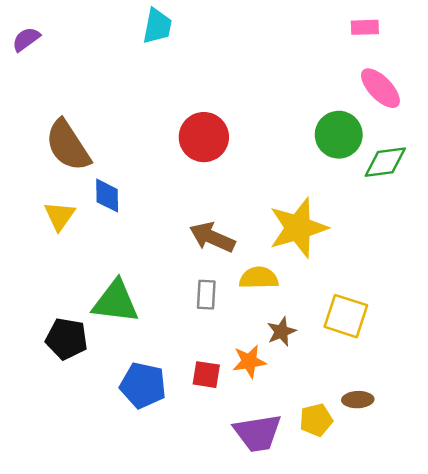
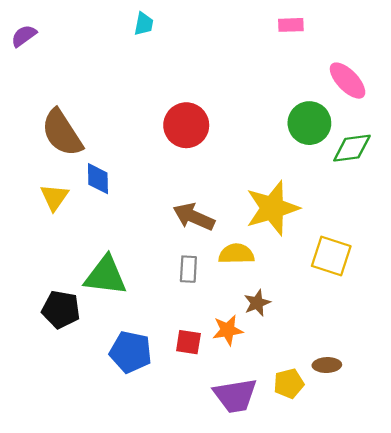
cyan trapezoid: (157, 26) -> (144, 24), size x0.7
pink rectangle: (365, 27) -> (291, 25), moved
yellow square: (346, 316) -> (331, 256), moved

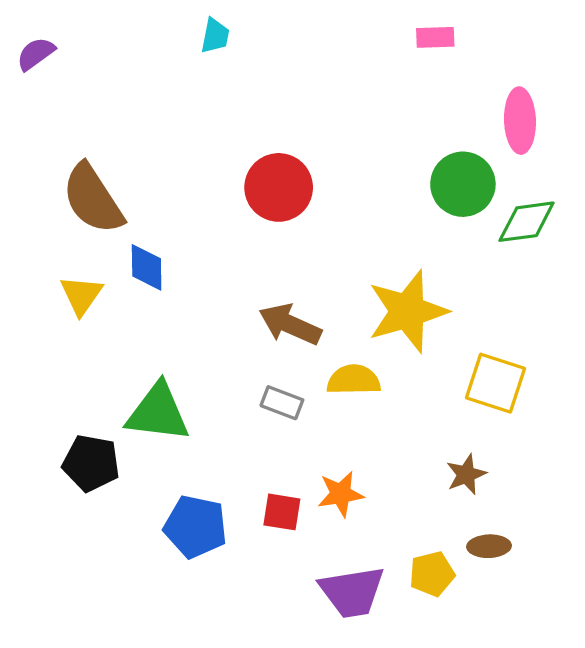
pink ellipse: (348, 81) -> (520, 121), turned 42
gray rectangle: (188, 269) -> (282, 403), turned -72
brown star: (257, 303) -> (466, 474), moved

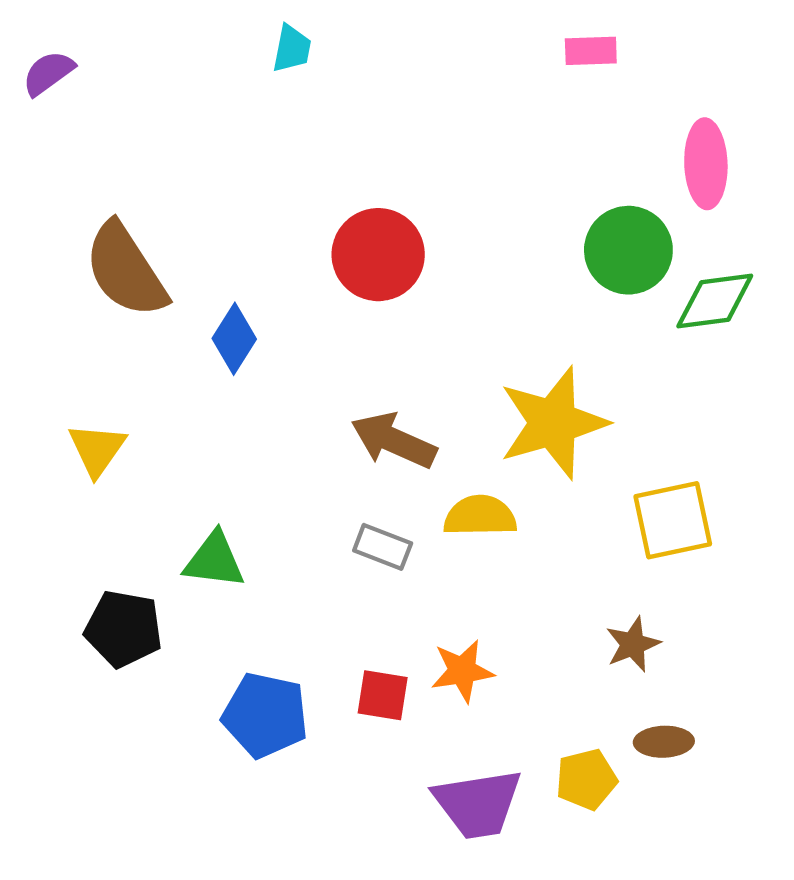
blue diamond: (147, 267) -> (234, 339), moved, turned 33
yellow triangle: (81, 295) -> (97, 449), moved
yellow square: (496, 383) -> (673, 520), turned -30
green triangle: (158, 412) -> (214, 560), size x0.7

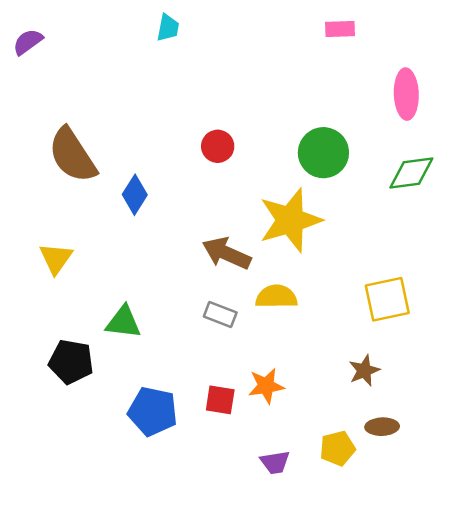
green circle: (628, 250) -> (323, 153), moved
red circle: (378, 255) -> (218, 146), size x0.6
yellow star: (553, 423) -> (290, 220), moved
purple trapezoid: (478, 804) -> (275, 462), size x0.6

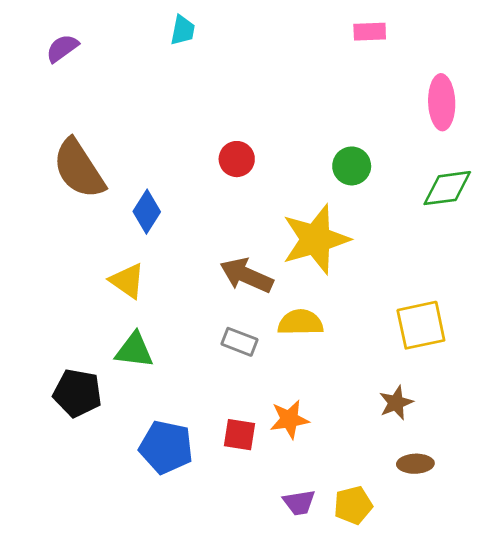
purple semicircle: (28, 42) -> (62, 48), moved
green circle: (323, 153) -> (352, 166), size x0.7
yellow triangle: (56, 258) -> (127, 281), moved, turned -30
yellow pentagon: (337, 448) -> (353, 505), moved

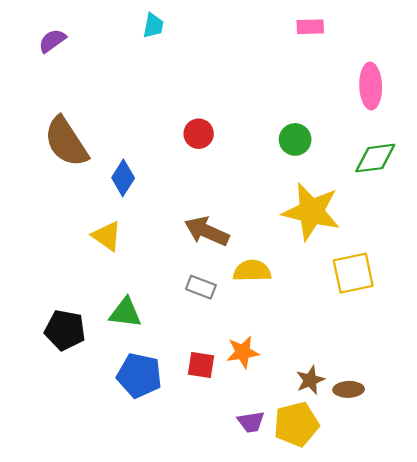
yellow star: (316, 239) -> (311, 212), moved, turned 30
green triangle: (134, 350) -> (125, 313), moved
brown star: (396, 403) -> (310, 380), moved
yellow pentagon: (353, 505) -> (296, 424), size x1.4

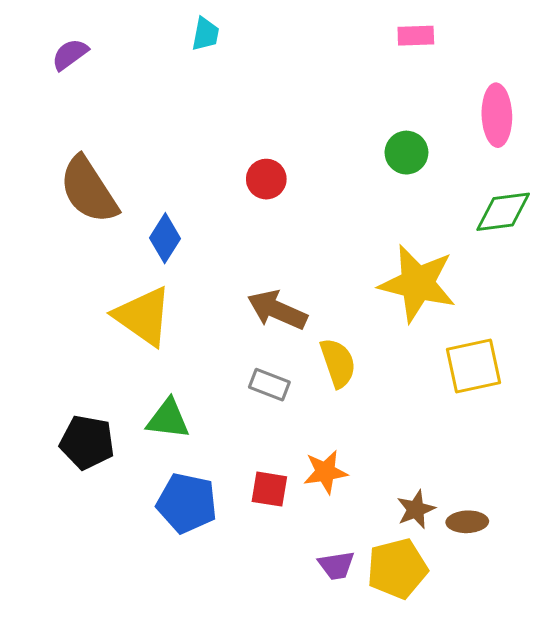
green circle: (295, 139) -> (406, 153), moved
yellow triangle: (107, 236) -> (143, 316), size x1.5
yellow semicircle: (252, 271) -> (338, 363), turned 72

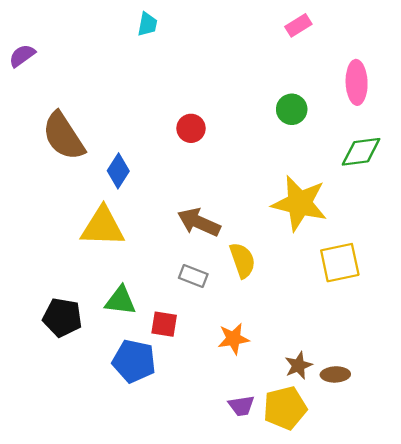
pink rectangle: (416, 36) -> (298, 25), turned -30
purple semicircle: (70, 54) -> (22, 56), moved
yellow triangle: (143, 316) -> (103, 227), turned -33
red square: (269, 489) -> (164, 324), moved

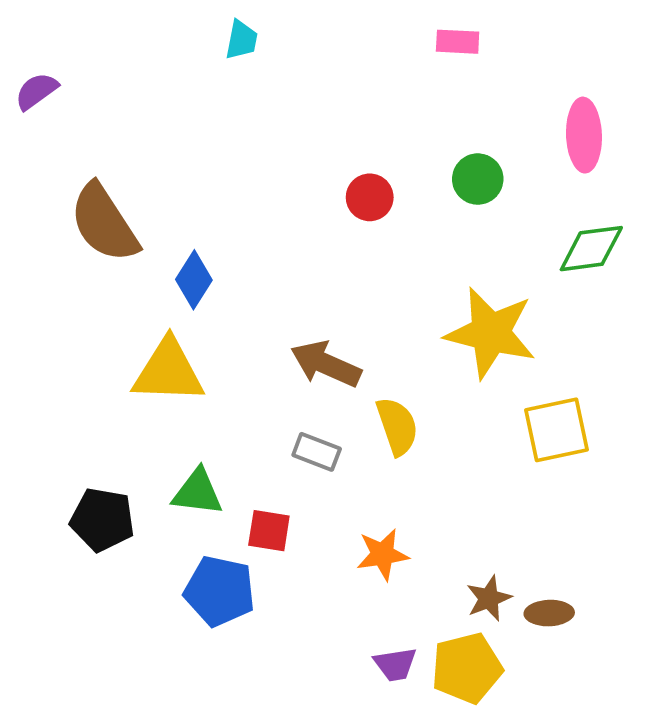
pink rectangle: (298, 25) -> (458, 42), moved, turned 35
red circle: (191, 128) -> (370, 197), moved

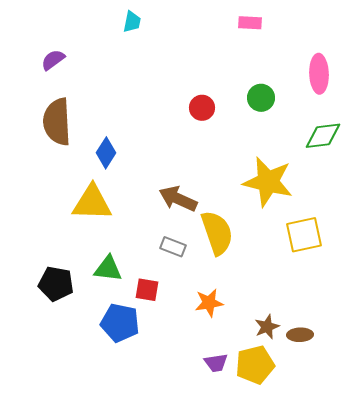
purple semicircle: (36, 91) -> (53, 60), moved
brown semicircle: (104, 223) -> (57, 122), turned 30
yellow semicircle: (397, 426) -> (217, 233), size x1.4

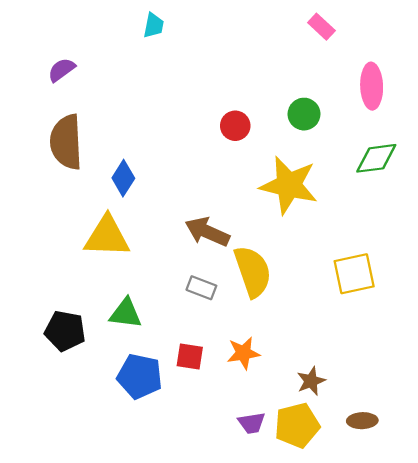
pink rectangle: (250, 23) -> (321, 27), moved, turned 40
yellow star: (268, 182) -> (289, 185), moved
red square: (147, 290) -> (190, 357), moved
brown ellipse: (300, 335) -> (362, 421), moved

